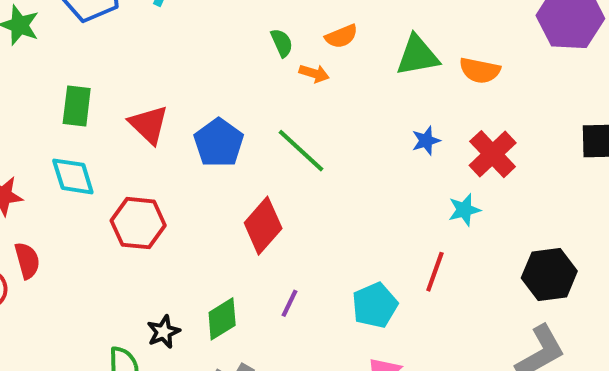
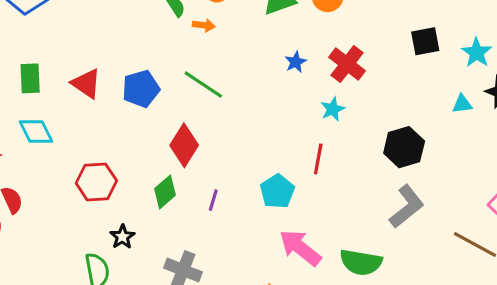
blue pentagon: (219, 143) -> (141, 89), turned 30
red hexagon: (138, 223) -> (96, 182), moved
green diamond: (222, 319) -> (165, 192), moved

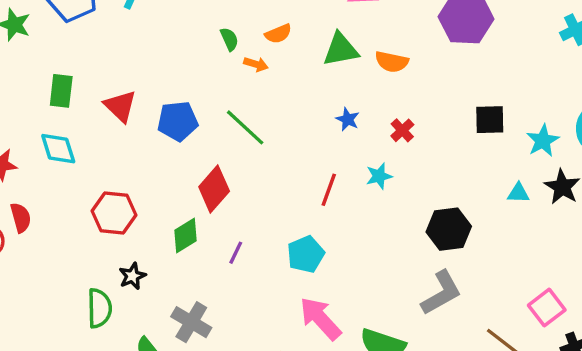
blue star: (296, 62) -> (348, 119), turned -30
red cross: (347, 64) -> (402, 130), size x0.6
red line: (318, 159) -> (329, 190), moved

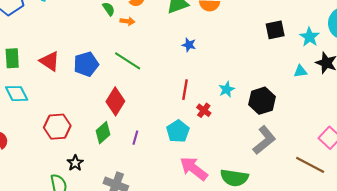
red cross: (402, 130) -> (204, 110), moved
cyan star: (379, 176) -> (227, 89), moved

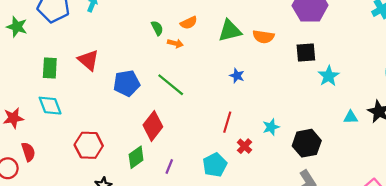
black square: (275, 30) -> (306, 52), moved
cyan star: (309, 37) -> (329, 76), moved
red triangle: (50, 61) -> (88, 60), moved

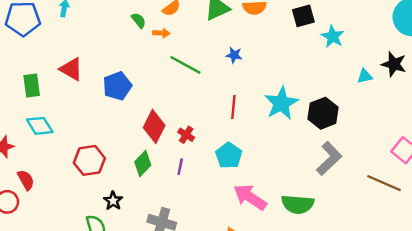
green line: (171, 85) -> (185, 65), moved
cyan star: (271, 127) -> (281, 103), size x1.8
red cross: (244, 146) -> (186, 135), moved

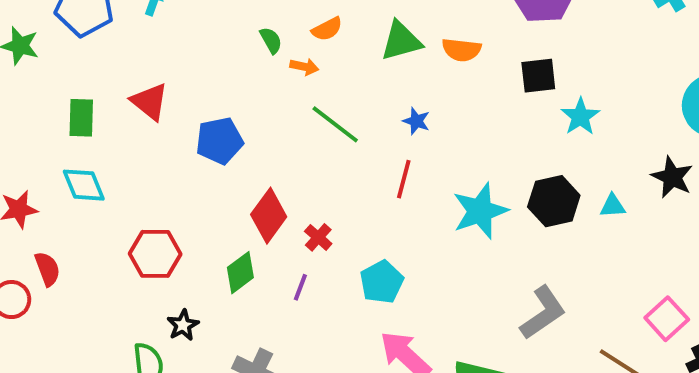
cyan triangle: (365, 76) -> (613, 206), moved
red line: (233, 107) -> (404, 179), moved
black hexagon: (323, 113) -> (554, 201), moved

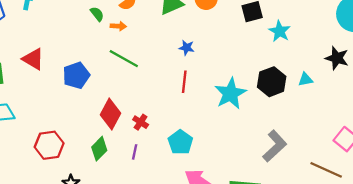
green line: (335, 124) -> (124, 59), moved

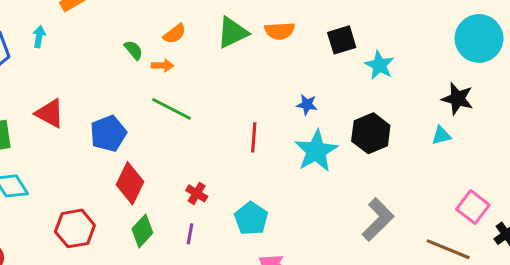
blue star: (187, 48) -> (307, 105), moved
cyan triangle: (305, 79) -> (441, 135), moved
red diamond: (111, 114) -> (130, 183), moved

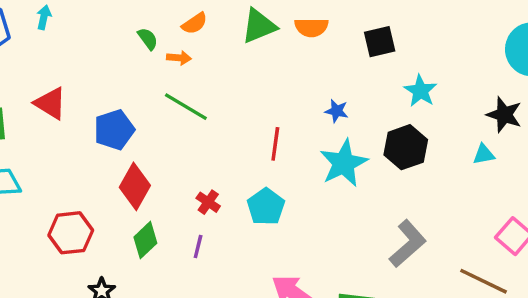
cyan star: (379, 65) -> (420, 91), moved
cyan pentagon: (251, 219) -> (266, 207), moved

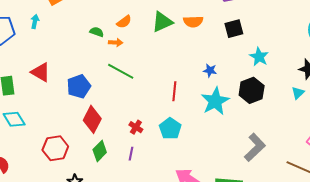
green semicircle: (148, 39) -> (97, 32), turned -32
cyan triangle: (484, 154) -> (298, 93), turned -32

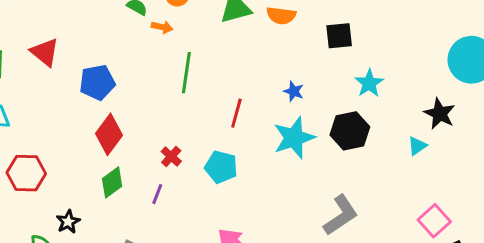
green line: (121, 71) -> (186, 73), moved, turned 60
cyan pentagon: (170, 129) -> (221, 167), turned -30
red hexagon: (55, 148) -> (26, 173), moved

